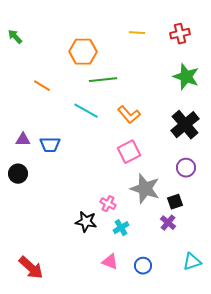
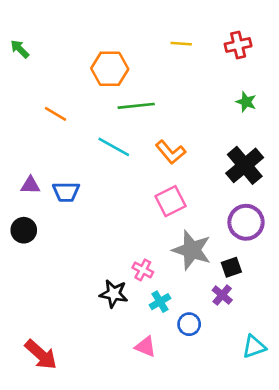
green star: (186, 77) -> (246, 102), size x0.6
purple circle: (186, 168) -> (246, 222), size x1.4
blue circle: (143, 266) -> (189, 324), moved

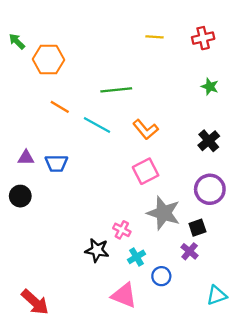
orange hexagon: (110, 69) -> (48, 59), moved
orange line: (55, 114) -> (60, 107), moved
black cross: (245, 165) -> (209, 141), size x0.7
pink triangle: (145, 347) -> (124, 295), size x1.4

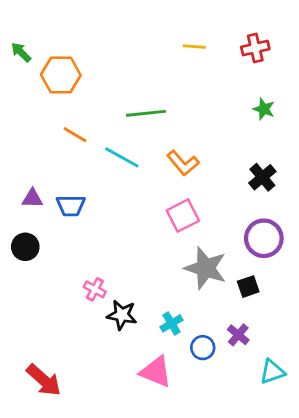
pink cross: (122, 230) -> (95, 289), moved
purple cross: (190, 251) -> (238, 335), moved

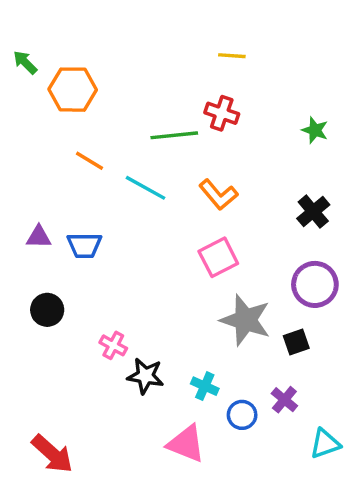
red cross: (255, 48) -> (222, 113), moved, turned 32
black circle: (25, 247) -> (47, 310), moved
cyan cross: (172, 323) -> (205, 386), turned -35

